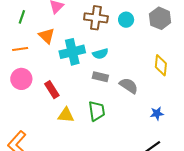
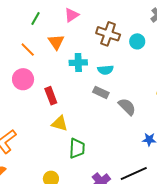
orange line: (20, 49) -> (28, 50), turned 42
cyan cross: (72, 52) -> (78, 63), size x0.7
green trapezoid: (97, 111) -> (77, 148), moved

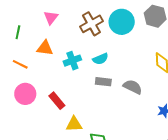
brown cross: (108, 34) -> (92, 24), turned -30
cyan circle: (137, 41) -> (122, 22), size x1.6
orange triangle: (56, 42) -> (45, 48), turned -30

